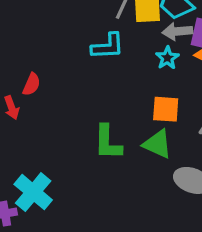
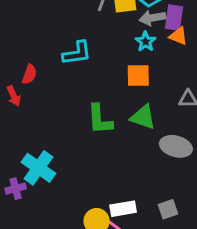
cyan L-shape: (108, 46) -> (77, 53), moved
orange square: (166, 109) -> (138, 76), moved

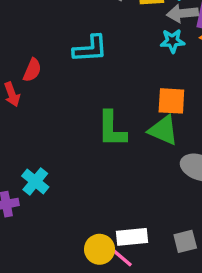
cyan star: (146, 42) -> (172, 41), turned 30
orange square: (138, 76) -> (171, 101), moved
cyan cross: (39, 168) -> (35, 181), size x0.7

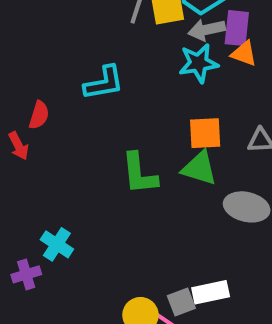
cyan star: (172, 41) -> (199, 63), size x1.4
white rectangle: (132, 237) -> (211, 292), moved
gray square: (185, 241) -> (181, 302), moved

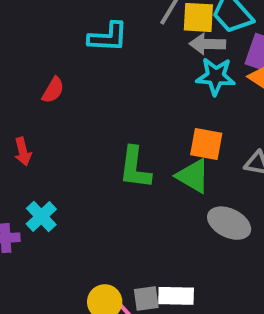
gray arrow: (207, 30) -> (207, 44), moved
cyan L-shape: (104, 83) -> (108, 37), moved
red arrow: (19, 146) -> (23, 152), moved

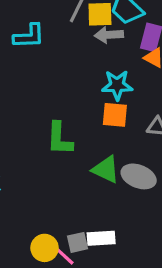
cyan star: (216, 76) -> (117, 85), moved
green triangle: (193, 176) -> (106, 169), moved

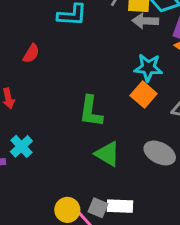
orange square: (115, 115) -> (144, 95), turned 30
green triangle: (106, 169) -> (107, 154), moved
gray square: (78, 242) -> (98, 208), turned 30

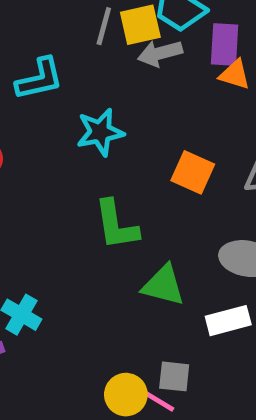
cyan star: (148, 68) -> (100, 132), moved
white rectangle: (120, 206) -> (228, 321), moved

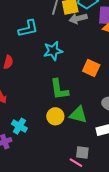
yellow circle: (126, 395) -> (55, 116), moved

